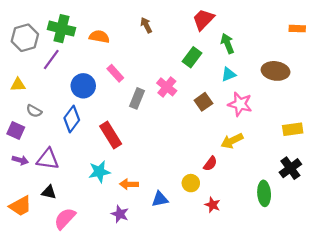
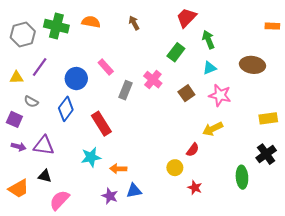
orange semicircle: (99, 37) -> (91, 22), moved
purple line: (51, 59) -> (40, 67), moved
blue triangle: (160, 199) -> (134, 191), moved

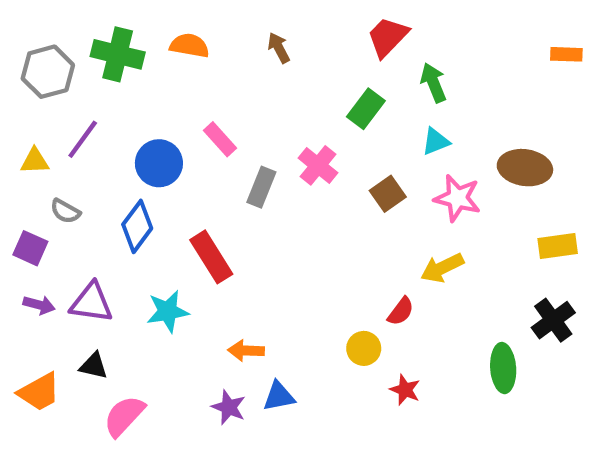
brown ellipse: (252, 65) -> (525, 168), moved
cyan star: (91, 157) -> (168, 311), moved

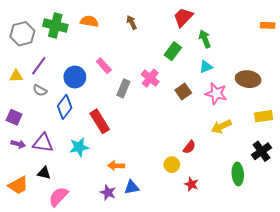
gray semicircle: (65, 211) -> (40, 90), moved
yellow arrow: (442, 268) -> (221, 126), moved

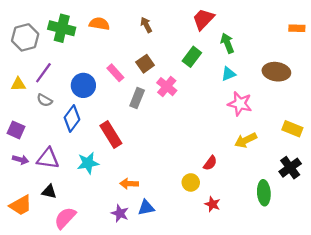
brown ellipse: (248, 79) -> (276, 72), moved
brown square: (183, 91) -> (145, 64), moved
yellow rectangle: (264, 116) -> (292, 129), turned 30

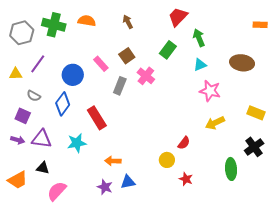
gray semicircle: (45, 100) -> (34, 96), moved
purple square: (16, 130) -> (23, 116), moved

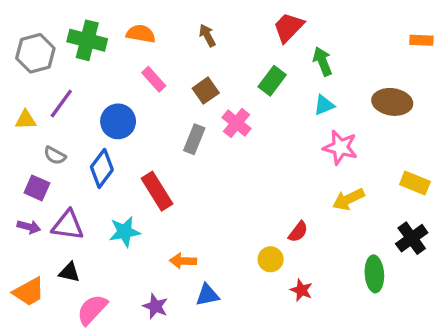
pink rectangle: (101, 64) -> (154, 79), moved
purple star: (105, 187) -> (155, 306), moved

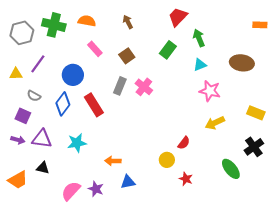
pink cross: (236, 123) -> (144, 87), moved
red rectangle: (157, 191) -> (94, 105), moved
green ellipse: (374, 274) -> (231, 169), turned -35
pink semicircle: (92, 310) -> (71, 191), moved

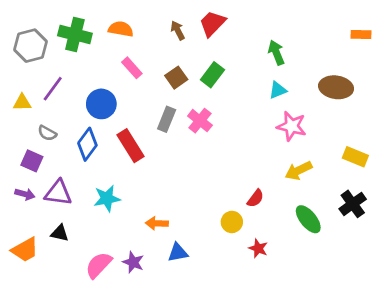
red trapezoid: (178, 17) -> (212, 23), moved
green rectangle: (168, 50) -> (212, 75), moved
green ellipse: (231, 169) -> (308, 219), moved

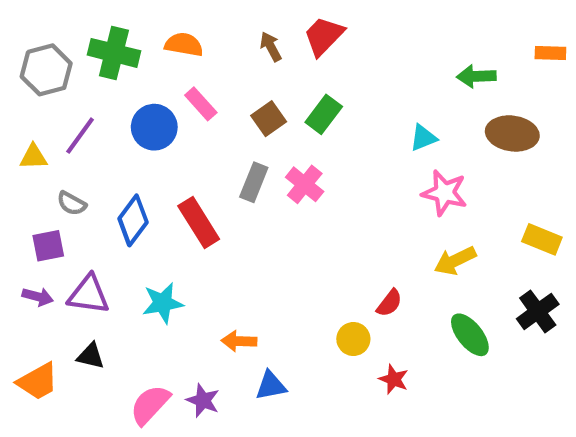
green arrow: (276, 53) -> (476, 76), moved, turned -70
blue circle: (101, 104) -> (154, 127), moved
purple square: (32, 161) -> (48, 246), turned -35

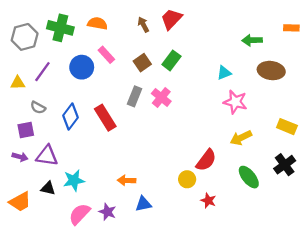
cyan star: (163, 303) -> (74, 180), moved
red semicircle: (389, 303) -> (206, 160), size x1.5

